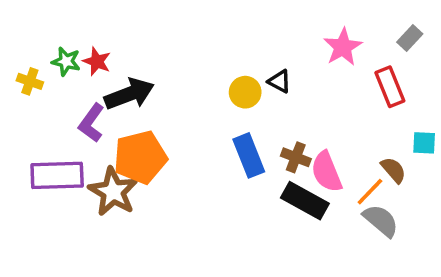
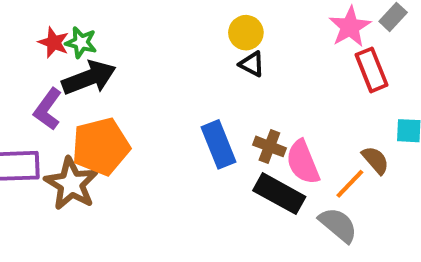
pink star: (343, 47) -> (350, 27), moved
green star: (66, 61) -> (81, 42), moved
yellow circle: (245, 92) -> (246, 33), moved
gray semicircle: (381, 221) -> (338, 225), moved

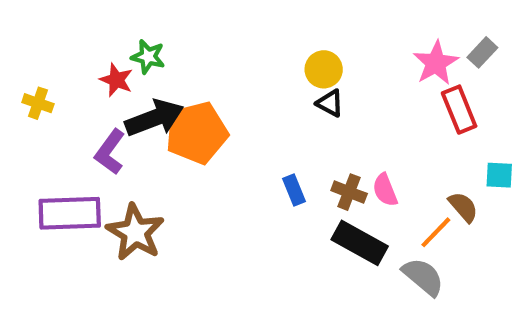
green star: (81, 42) -> (148, 57), moved
blue rectangle: (218, 144) -> (294, 190), size x0.6
orange pentagon: (101, 146) -> (197, 133), moved
pink semicircle: (303, 162) -> (385, 190), moved, size x0.7

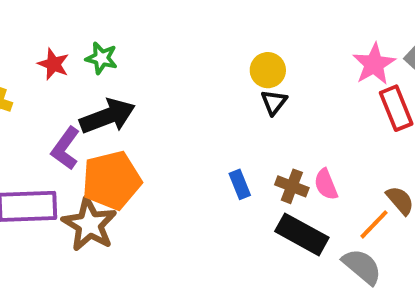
red star: (116, 80) -> (53, 64), moved
black triangle: (330, 103) -> (274, 102), turned 40
orange pentagon: (197, 133) -> (112, 180), moved

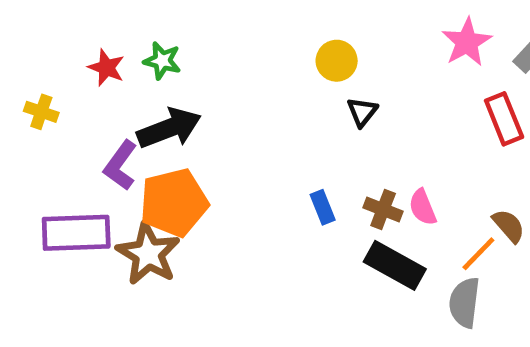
pink star: (374, 64) -> (467, 42), moved
yellow circle: (268, 70) -> (337, 61), moved
gray semicircle: (362, 266) -> (464, 303), turned -123

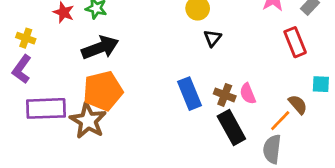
purple L-shape: (120, 165) -> (22, 69), moved
blue rectangle: (323, 207) -> (190, 94), size x1.6
black rectangle: (395, 265) -> (231, 127), turned 32

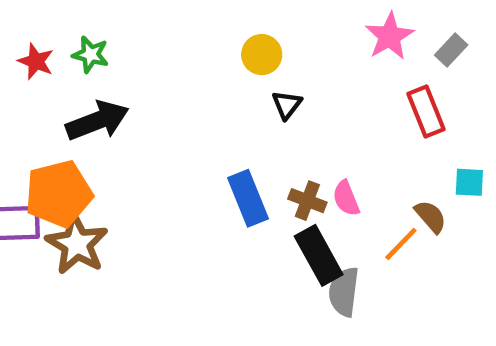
orange pentagon: (103, 91) -> (59, 194), moved
gray semicircle: (272, 149) -> (344, 292), moved

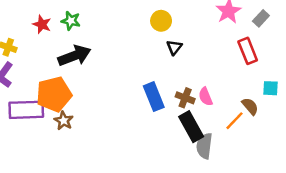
brown star: (77, 244) -> (64, 121), size x0.6

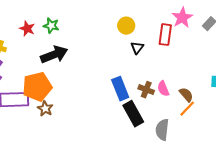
red rectangle: (248, 51) -> (165, 35), moved, turned 30
brown semicircle: (250, 106) -> (186, 95), moved
black rectangle: (191, 127) -> (133, 114), moved

